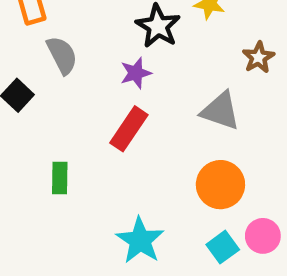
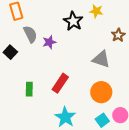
purple star: (136, 73) -> (49, 42), moved
red rectangle: (129, 129) -> (60, 83), moved

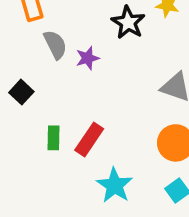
black square: (10, 52) -> (21, 92), moved
red rectangle: (60, 83) -> (89, 140), moved

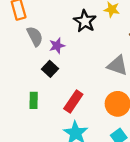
black square: (21, 92) -> (50, 69), moved
red rectangle: (89, 140) -> (73, 102), moved

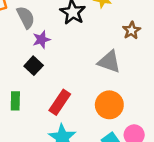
gray semicircle: (35, 36) -> (26, 17), moved

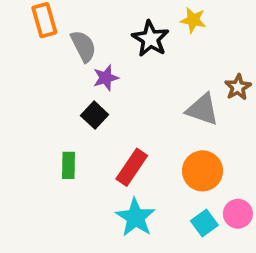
brown star: (132, 30) -> (238, 87), moved

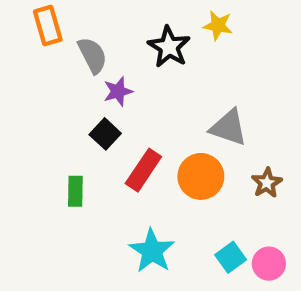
brown star: (238, 87) -> (267, 183), moved
red rectangle: (132, 167) -> (143, 170), moved
orange circle: (203, 171) -> (201, 176), moved
pink circle: (238, 214) -> (269, 264), moved

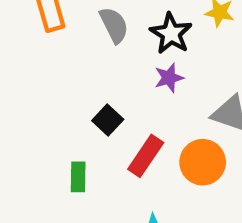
gray semicircle: (92, 55) -> (114, 25), moved
purple star: (118, 91) -> (169, 78), moved

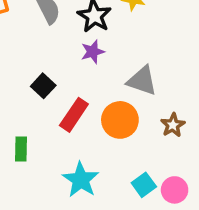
green rectangle: (78, 177) -> (21, 149), moved

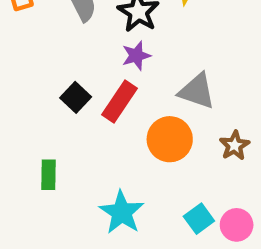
red rectangle: (74, 115) -> (120, 102), moved

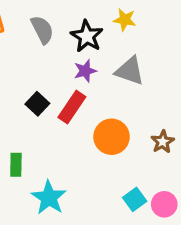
gray triangle: (197, 91) -> (130, 71), moved
cyan star: (122, 212) -> (49, 198), moved

